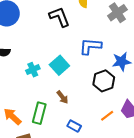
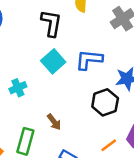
black L-shape: (59, 17) -> (51, 23), turned 30
cyan square: (59, 65) -> (53, 61), moved

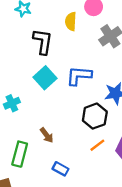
orange line: (109, 145) -> (97, 145), moved

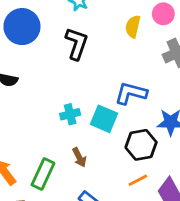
black L-shape: (43, 42) -> (77, 44), moved
cyan square: (45, 78) -> (104, 119), moved, turned -35
cyan cross: (12, 103) -> (70, 114), moved

